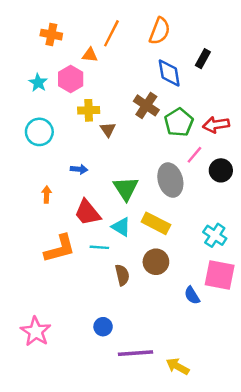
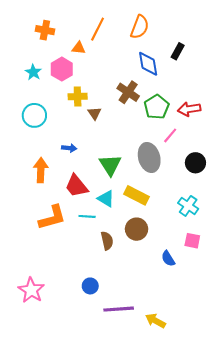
black circle: (221, 170) -> (195, 163), moved
orange arrow: (47, 194) -> (41, 170), size x1.6
pink square: (220, 275) -> (192, 241), size x0.6

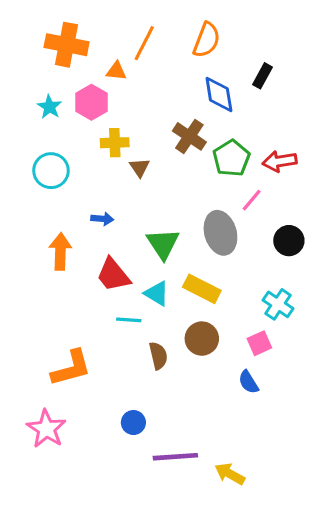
orange cross: (45, 30) -> (67, 45), size x1.5
orange L-shape: (52, 218) -> (71, 368), moved
pink square: (192, 241) -> (259, 343), moved, turned -35

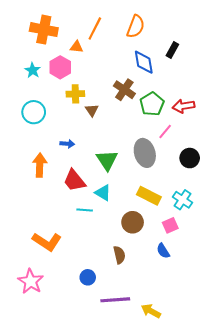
yellow rectangle: (202, 289) -> (149, 196), moved
brown semicircle: (158, 356) -> (119, 255), moved
orange L-shape: (71, 368) -> (47, 242), turned 48

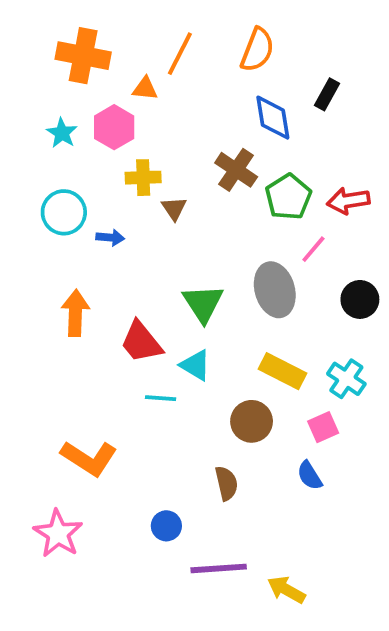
blue arrow: (67, 144) -> (110, 238), moved

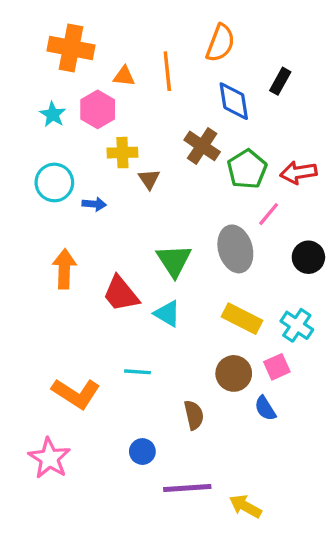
orange line: (180, 54) -> (167, 71), moved, turned -33
cyan line: (161, 398) -> (137, 372), moved
brown circle: (252, 421) -> (234, 373), moved

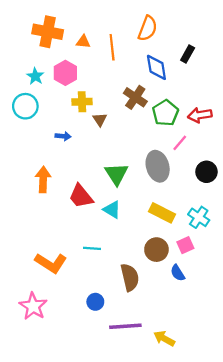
orange triangle: (124, 76) -> (83, 42), moved
cyan circle: (54, 182) -> (25, 106), moved
brown semicircle: (194, 415) -> (130, 277), size x1.4

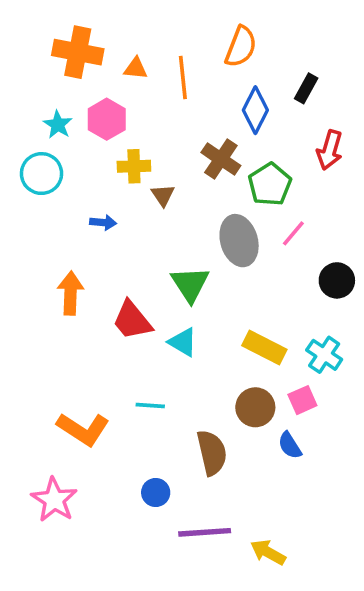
blue diamond: (156, 67) -> (255, 110), turned 36
red arrow: (200, 115) -> (330, 150), moved, turned -65
gray ellipse: (158, 166) -> (239, 241), moved

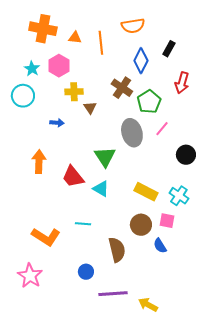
orange semicircle: (241, 47) -> (133, 26), turned 60
pink square: (302, 400) -> (167, 221), turned 35

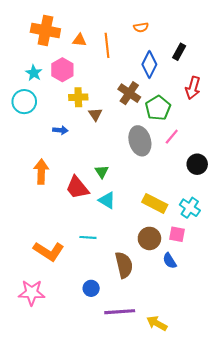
orange semicircle: (133, 26) -> (141, 27), size x0.6
green triangle: (105, 157) -> (102, 172), moved, size x0.6
pink star: (30, 276) -> (32, 293), turned -30

